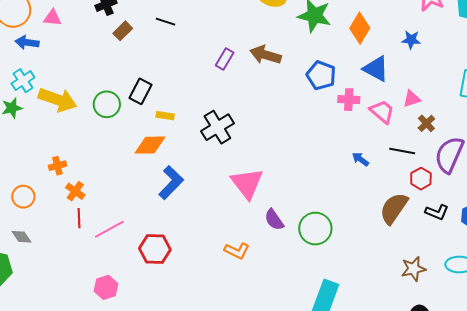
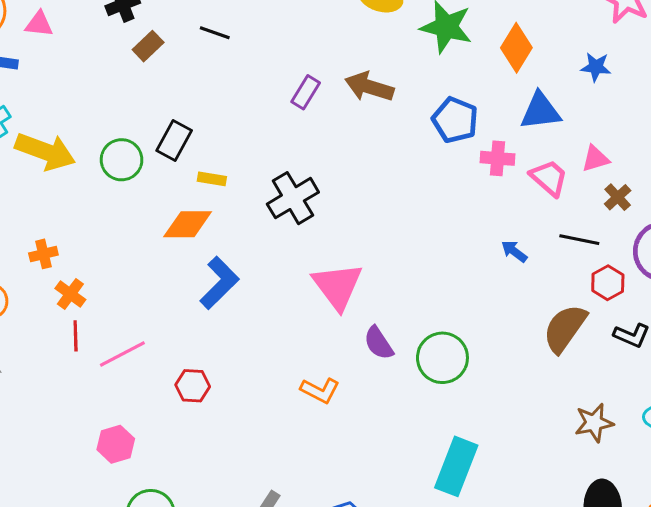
blue triangle: (376, 69) -> (540, 111), turned -36
red hexagon: (155, 249) -> (193, 386), size x0.7

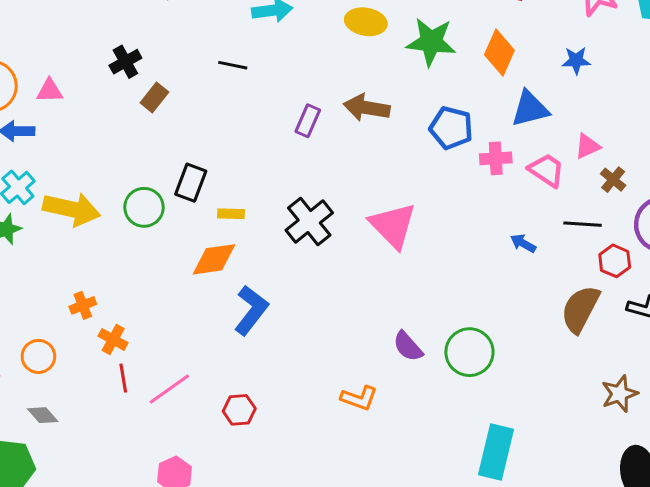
black line: (215, 33) -> (233, 65), moved
pink triangle: (337, 286) -> (393, 225), moved

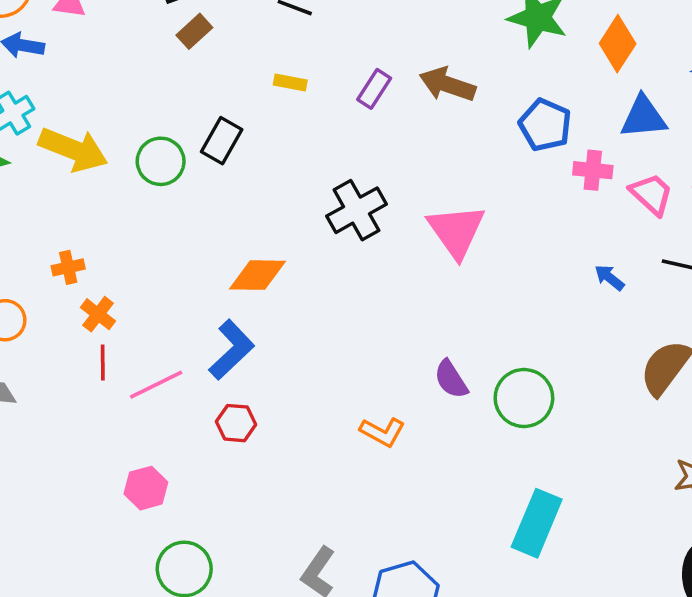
yellow rectangle: (231, 214) -> (290, 83), moved
orange diamond: (214, 259) -> (257, 275), moved
blue L-shape: (251, 310) -> (232, 350), moved

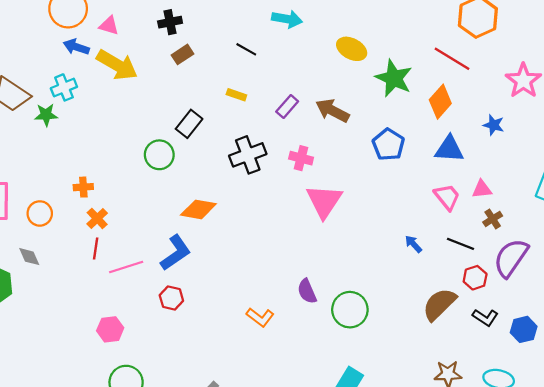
yellow arrow: (73, 150) -> (117, 65), moved
green circle: (161, 161) -> (159, 155), moved
pink cross: (593, 170) -> (301, 158), moved
black cross: (357, 210) -> (248, 155), moved

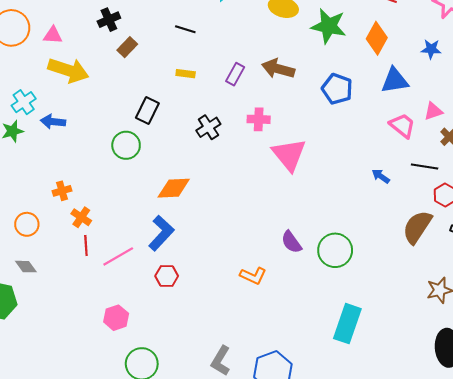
blue arrow: (76, 47) -> (53, 122), moved
black cross: (248, 155) -> (208, 127), size x0.7

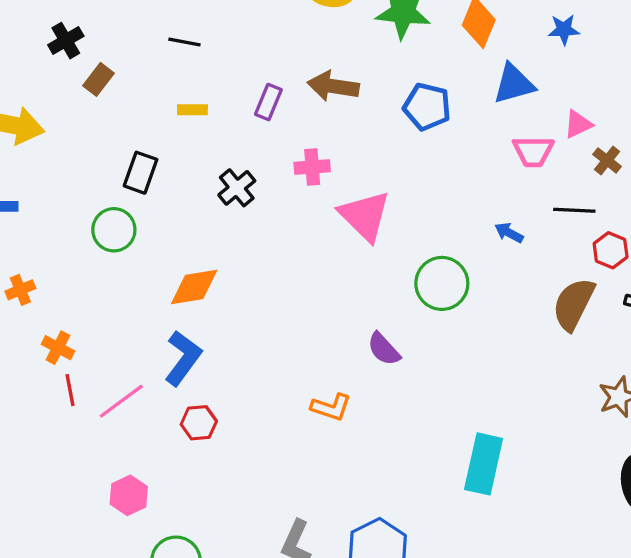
pink trapezoid: (402, 126) -> (533, 151), turned 148
orange cross: (62, 191) -> (20, 290), moved
green circle: (335, 250) -> (442, 283), moved

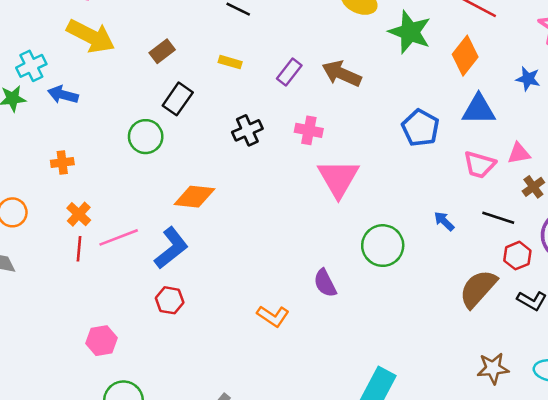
brown rectangle: (99, 79) -> (162, 51), moved
blue pentagon: (427, 107) -> (420, 128), moved
pink line: (121, 401) -> (119, 237), moved

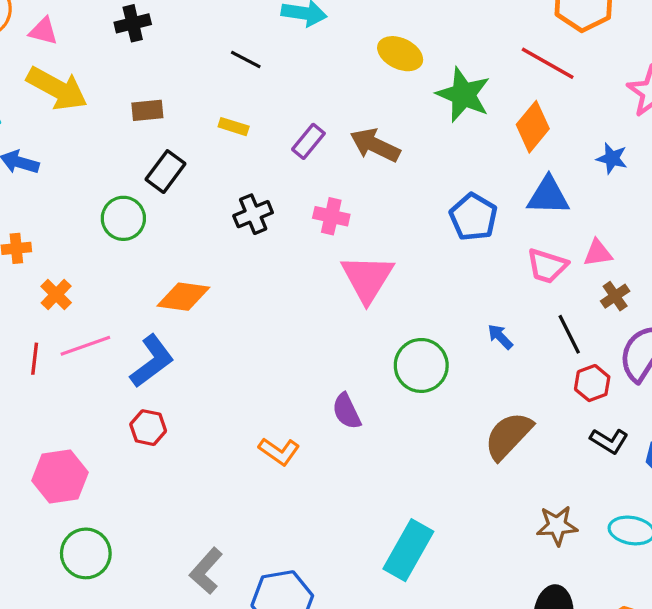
brown rectangle: (162, 51) -> (147, 110), turned 30
orange cross: (79, 214) -> (56, 294), moved
black line: (498, 218) -> (569, 334), turned 44
brown semicircle: (478, 289) -> (508, 436), moved
pink hexagon: (101, 341) -> (60, 476), size x1.4

